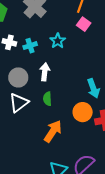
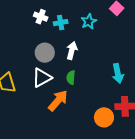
orange circle: (83, 112) -> (104, 117), moved
orange arrow: (53, 131) -> (58, 101), moved

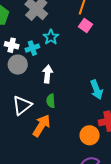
cyan star: (89, 21) -> (51, 37), moved
gray circle: (45, 53) -> (18, 65), moved

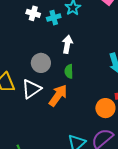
gray circle: (18, 65) -> (41, 63), moved
white triangle: (22, 105) -> (31, 89), moved

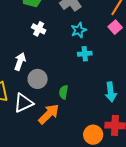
cyan cross: (54, 18) -> (85, 54), moved
white arrow: (67, 44) -> (20, 61), moved

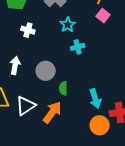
gray circle: (38, 79) -> (46, 71), moved
cyan arrow: (111, 92) -> (95, 99), moved

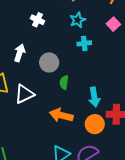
pink square: (103, 16) -> (113, 24), moved
orange arrow: (52, 112) -> (61, 115), moved, turned -120

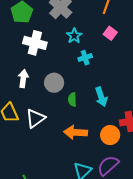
white cross: (37, 20) -> (35, 43), size x1.6
cyan arrow: (94, 97) -> (101, 97), moved

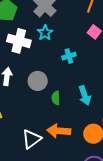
cyan star: (74, 36) -> (45, 33), moved
white triangle: (35, 118) -> (32, 139), moved

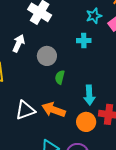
cyan star: (45, 33) -> (94, 16), moved
cyan arrow: (85, 95) -> (89, 95), moved

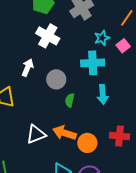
cyan cross: (84, 41) -> (93, 63), size x1.6
cyan arrow: (89, 95) -> (103, 94), moved
orange circle: (86, 122) -> (87, 143), moved

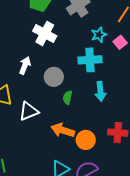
white triangle: (36, 134) -> (29, 111), moved

